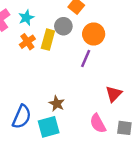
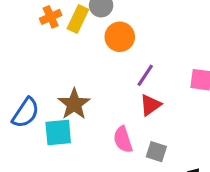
orange circle: (94, 34) -> (120, 37), moved
purple line: (86, 59) -> (145, 75), moved
brown star: (57, 104) -> (74, 104), size x1.5

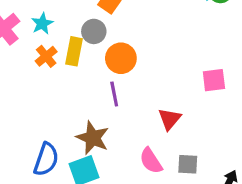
purple line: (145, 75) -> (114, 94), moved, turned -30

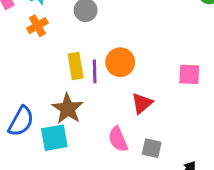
yellow rectangle: (74, 51) -> (76, 66), moved, turned -30
orange circle: (121, 58) -> (120, 62), moved

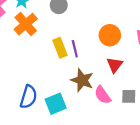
orange cross: (37, 26) -> (26, 24), size x1.5
orange circle: (120, 62) -> (110, 35), moved
brown star: (68, 109) -> (82, 80), moved

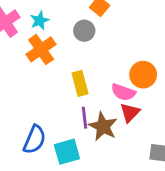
purple line: (75, 49) -> (85, 118), moved
red triangle: (115, 65) -> (130, 113), moved
pink semicircle: (103, 95) -> (123, 92), moved, turned -42

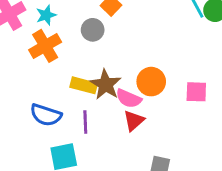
yellow rectangle: (80, 83) -> (84, 85), turned -65
brown star: (103, 126) -> (106, 85), moved
blue semicircle: (35, 140) -> (46, 115), moved, turned 80

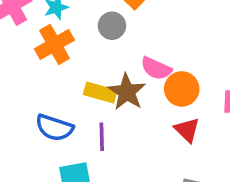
pink semicircle: (129, 98) -> (156, 68), moved
red triangle: (134, 121) -> (187, 130), moved, turned -35

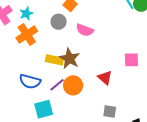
pink semicircle: (156, 68) -> (85, 30), moved
orange circle: (182, 89) -> (73, 85), moved
purple line: (102, 137) -> (57, 85), turned 56

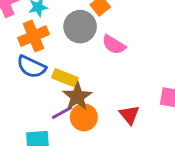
gray circle: (59, 22) -> (80, 27), size x1.5
brown star: (69, 58) -> (77, 97), moved
blue semicircle: (30, 81) -> (31, 67), moved

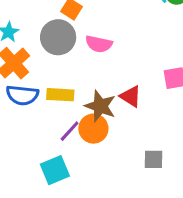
brown star: (77, 97) -> (100, 106), moved
red triangle: (129, 115) -> (131, 96), moved

